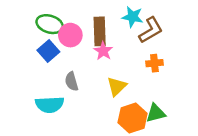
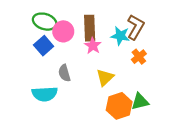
cyan star: (133, 17) -> (120, 36), moved
brown L-shape: (151, 30) -> (136, 27), turned -30
orange cross: (154, 63) -> (139, 57), turned -32

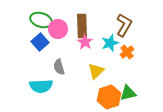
cyan star: (120, 36) -> (110, 43), moved, turned -30

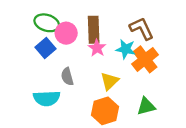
brown L-shape: (124, 25) -> (142, 29), turned -55
cyan star: (110, 43) -> (126, 49), turned 30
orange cross: (127, 52) -> (145, 59), size x1.6
orange hexagon: (109, 97) -> (105, 111), moved

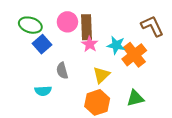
green ellipse: (47, 23) -> (30, 25), moved
brown L-shape: (142, 29) -> (152, 26), moved
pink circle: (66, 33) -> (67, 22), moved
cyan semicircle: (47, 98) -> (43, 91), size x0.7

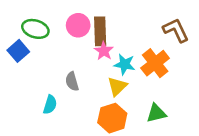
blue square: (42, 44) -> (18, 51), moved
cyan star: (116, 45) -> (125, 64), moved
cyan semicircle: (43, 91) -> (50, 105), turned -70

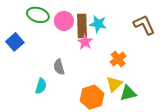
green ellipse: (35, 29) -> (38, 15), moved
orange cross: (155, 63) -> (118, 59), moved, size x0.7
cyan star: (125, 64) -> (98, 24), moved
yellow triangle: (117, 86) -> (114, 84), moved

